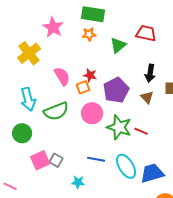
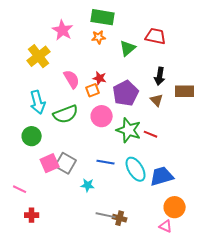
gray square: (56, 160) -> (66, 163), size x1.5

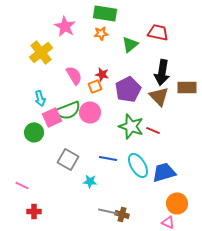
black arrow: (160, 76) -> (162, 72), size x1.4
brown triangle: (157, 100) -> (159, 96), size x1.5
cyan arrow: (38, 102) -> (40, 98), size x0.7
pink circle: (102, 116) -> (90, 112), moved
pink square: (50, 163) -> (52, 117), moved

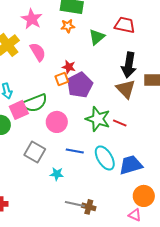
pink semicircle: (74, 75) -> (38, 52), moved
purple pentagon: (128, 89) -> (80, 85), moved
pink circle: (90, 112) -> (57, 122), moved

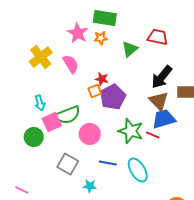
pink star: (32, 19) -> (78, 33), moved
black arrow: (129, 65) -> (162, 77), turned 30
blue trapezoid: (131, 165) -> (164, 119), moved

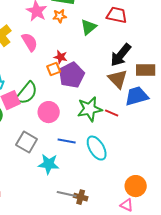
green semicircle: (68, 115) -> (27, 93), turned -30
blue trapezoid: (164, 119) -> (137, 96), moved
green star: (131, 131) -> (90, 109), turned -30
cyan star: (90, 186) -> (49, 164), size x1.5

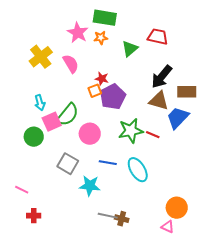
brown triangle: (118, 79) -> (159, 101), turned -30
blue trapezoid: (137, 96) -> (178, 118), turned -30

